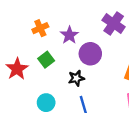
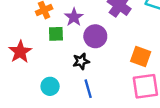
green square: (46, 60) -> (56, 34), moved, turned 35

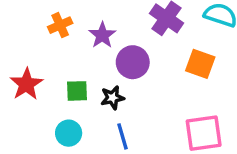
green square: (56, 34) -> (77, 91), moved
orange square: (141, 57) -> (200, 64), moved

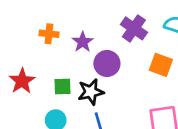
orange cross: (60, 25) -> (49, 34), turned 30
black star: (112, 98) -> (91, 92), size x1.4

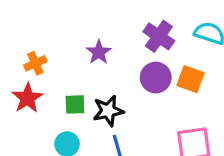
orange cross: (49, 34) -> (35, 63), moved, turned -30
purple circle: (107, 63) -> (156, 78), moved

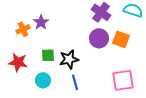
purple star: (99, 52) -> (41, 22), moved
red star: (27, 98) -> (18, 62), moved, turned -30

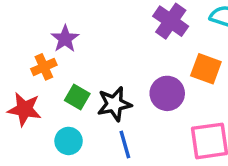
orange cross: (23, 29) -> (44, 67), moved
purple circle: (99, 38) -> (167, 93), moved
green square: (48, 55) -> (77, 97), turned 32

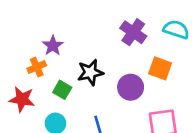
black star: (114, 104) -> (90, 72), moved

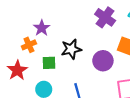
green square: (62, 90) -> (49, 63), turned -32
red star: (22, 99) -> (17, 70), turned 30

